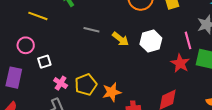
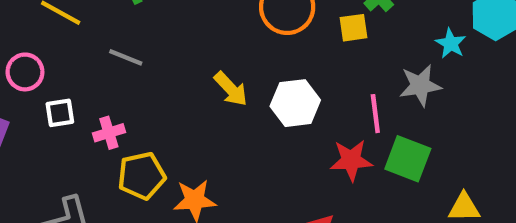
gray line: (91, 30) -> (126, 57), moved
red star: (180, 63) -> (351, 160), turned 30
pink cross: (61, 83) -> (109, 133), moved, turned 32

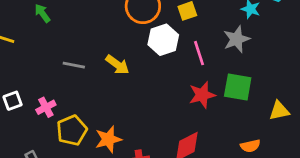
gray line: (126, 57) -> (74, 65), moved
white hexagon: (295, 103) -> (163, 40), moved
pink line: (375, 114) -> (199, 53), moved

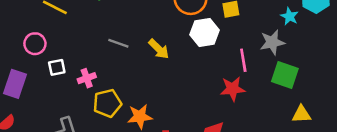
pink line: (199, 53) -> (243, 60), moved
green square: (238, 87) -> (285, 75), moved

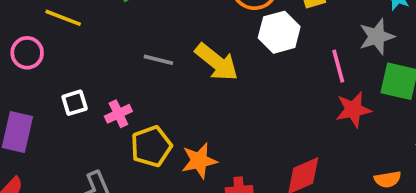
pink circle: (35, 44) -> (27, 53), moved
yellow arrow: (159, 49) -> (217, 62), size x1.4
red star: (233, 89) -> (353, 110), moved

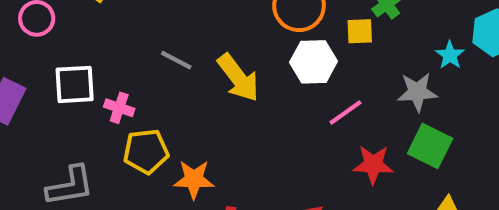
pink line: (338, 66) -> (345, 112), moved, turned 56
white square: (75, 103) -> (75, 84), size x1.5
pink cross: (118, 114) -> (119, 108), turned 30

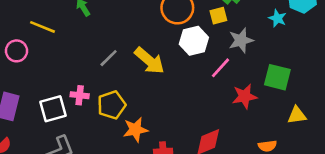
gray line: (176, 60) -> (109, 58), turned -60
white square: (75, 84) -> (53, 109), moved
gray star: (417, 92) -> (241, 40), moved
yellow pentagon: (146, 151) -> (112, 105), moved

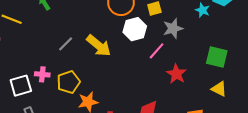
green square: (277, 77) -> (217, 57), moved
red star: (245, 96) -> (176, 74), turned -30
yellow triangle: (297, 115) -> (219, 89), turned 35

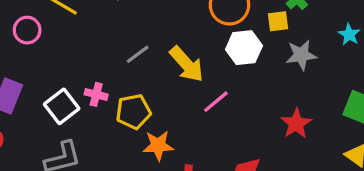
pink line: (157, 51) -> (216, 102), moved
white square: (21, 86) -> (62, 106), turned -30

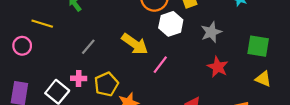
gray line: (138, 54) -> (88, 47), moved
gray star: (301, 55) -> (211, 32), moved

